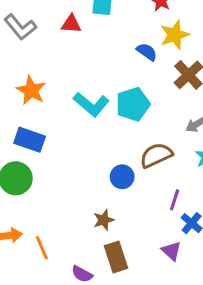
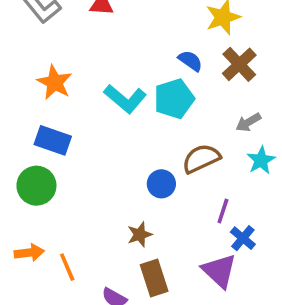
blue semicircle: (147, 52) -> (190, 61), moved
purple triangle: (172, 251) -> (219, 271), size x1.5

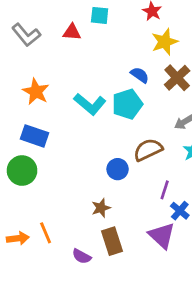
orange arrow: (29, 253) -> (18, 238), moved

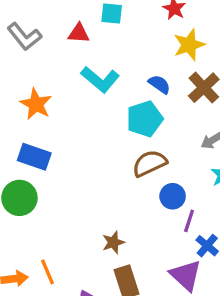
cyan L-shape: (90, 104) -> (100, 79), moved
brown semicircle: (148, 150) -> (150, 163), moved
blue circle: (118, 169) -> (173, 196), moved

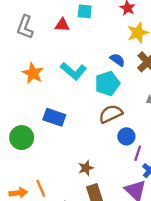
gray L-shape: (24, 37) -> (25, 27), turned 60
cyan L-shape: (100, 79) -> (73, 71), moved
blue rectangle: (34, 157) -> (54, 117), moved

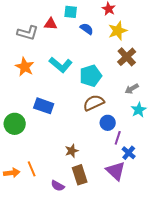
gray L-shape: (25, 27) -> (28, 33), moved, turned -95
blue semicircle: (117, 60) -> (87, 29), moved

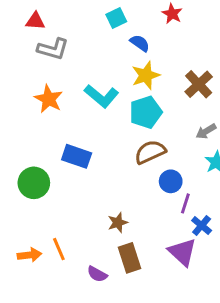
cyan square: (71, 12) -> (116, 18), turned -32
red triangle: (51, 24) -> (35, 21), moved
yellow star: (118, 31) -> (146, 75), moved

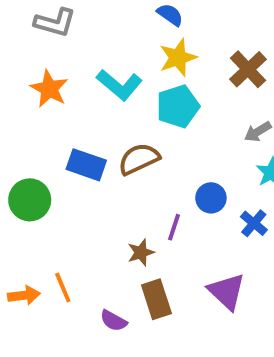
brown semicircle: (150, 152) -> (139, 159), moved
purple line: (185, 203) -> (174, 227), moved
blue cross: (202, 226) -> (254, 223), moved

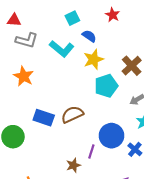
cyan L-shape: (119, 85) -> (62, 49), moved
cyan pentagon: (178, 106) -> (106, 86), moved
blue circle: (211, 198) -> (111, 136), size x1.5

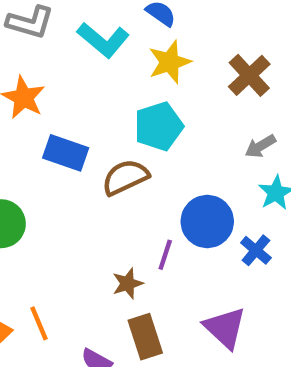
cyan pentagon: (106, 86) -> (159, 126), moved
blue rectangle: (44, 118) -> (66, 153), moved

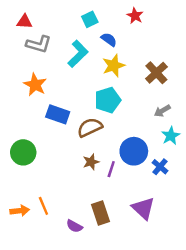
cyan L-shape: (103, 40) -> (78, 54), turned -84
brown star: (128, 283) -> (91, 162), moved

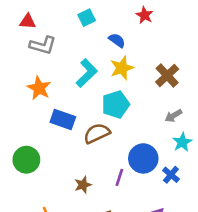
cyan square: (90, 19) -> (87, 18), moved
cyan L-shape: (78, 54) -> (87, 73), moved
brown star: (91, 162) -> (83, 185), moved

